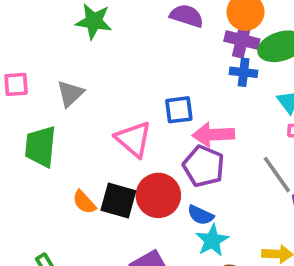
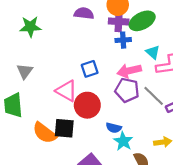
pink arrow: (213, 135) -> (129, 71), moved
purple pentagon: (204, 166) -> (127, 90), moved
red circle: (158, 195) -> (87, 105), moved
orange semicircle: (84, 202) -> (45, 133), size x1.6

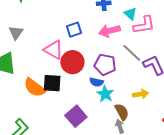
purple pentagon: (127, 90) -> (105, 65), moved

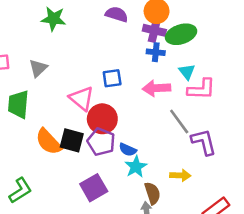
purple pentagon: (105, 65) -> (101, 142), moved

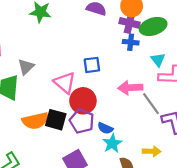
gray triangle: (38, 68) -> (26, 67), moved
pink arrow: (156, 88) -> (130, 88), moved
orange semicircle: (49, 142) -> (35, 121), turned -60

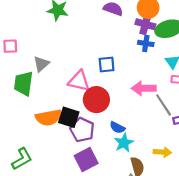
pink triangle: (65, 83) -> (79, 81), turned -30
purple pentagon: (82, 121) -> (82, 130), moved

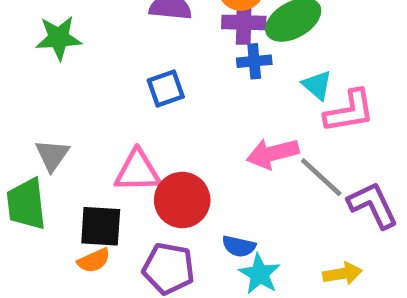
blue square: (107, 64) -> (166, 89), moved
black square: (69, 117) -> (101, 226), moved
orange semicircle: (48, 118) -> (94, 261), size x0.6

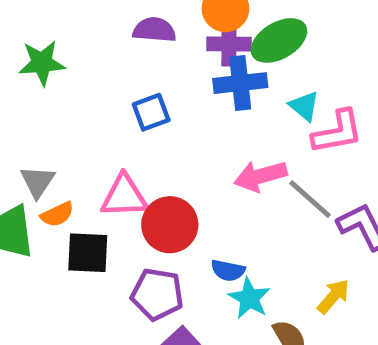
blue cross: (254, 61) -> (240, 83), size x1.5
orange semicircle: (94, 261) -> (57, 214), moved
yellow arrow: (343, 274) -> (333, 296), turned -39

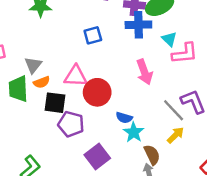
pink arrow: (260, 176) -> (144, 72), turned -100
gray line: (310, 199) -> (174, 110), moved
purple pentagon: (157, 294) -> (71, 124), moved

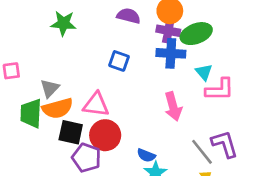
blue square: (93, 35) -> (119, 61), turned 30
orange semicircle: (42, 82) -> (58, 108), size x1.6
red circle: (97, 92) -> (105, 135), moved

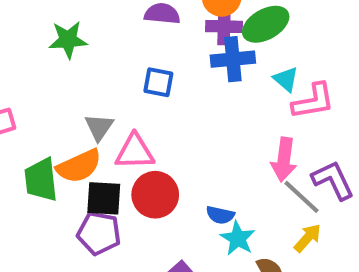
gray triangle: (50, 88) -> (99, 127), moved
pink arrow: (173, 106) -> (284, 159), moved, turned 32
purple pentagon: (86, 158) -> (99, 233), moved

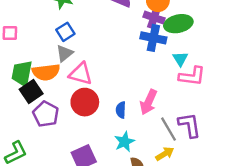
blue square: (158, 82) -> (65, 32), moved, turned 30
pink arrow: (284, 159) -> (148, 102), moved
black square: (104, 198) -> (31, 92), moved, turned 35
blue semicircle: (220, 215) -> (121, 110), moved, turned 63

